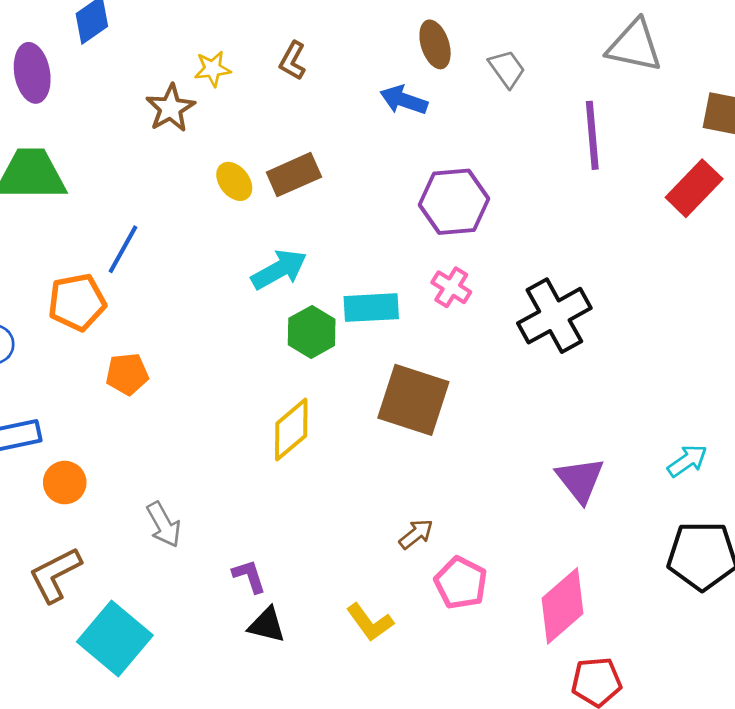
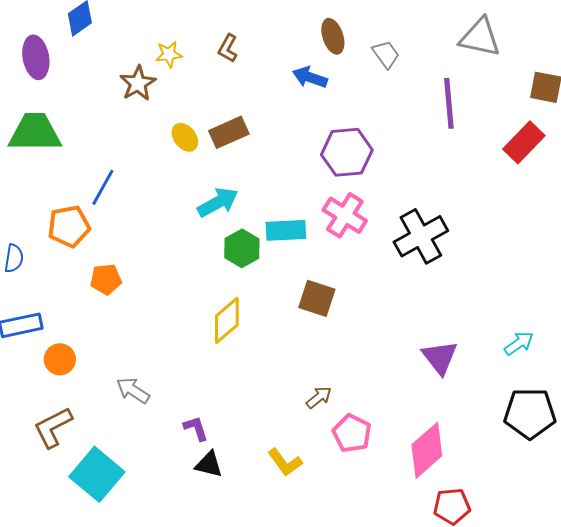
pink cross: (451, 287) -> (345, 215), size x1.5
brown square: (413, 400) -> (317, 298), size x0.7
gray arrow: (164, 525) -> (133, 390), turned 152

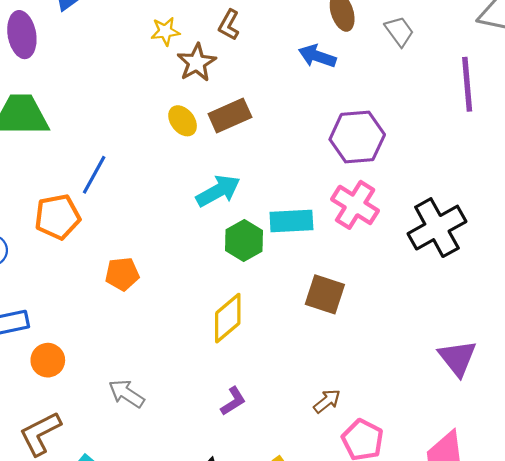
brown star: (138, 83) -> (197, 63), moved
orange pentagon: (106, 279) -> (122, 274), moved
purple L-shape: (196, 428) -> (233, 401), moved, turned 76

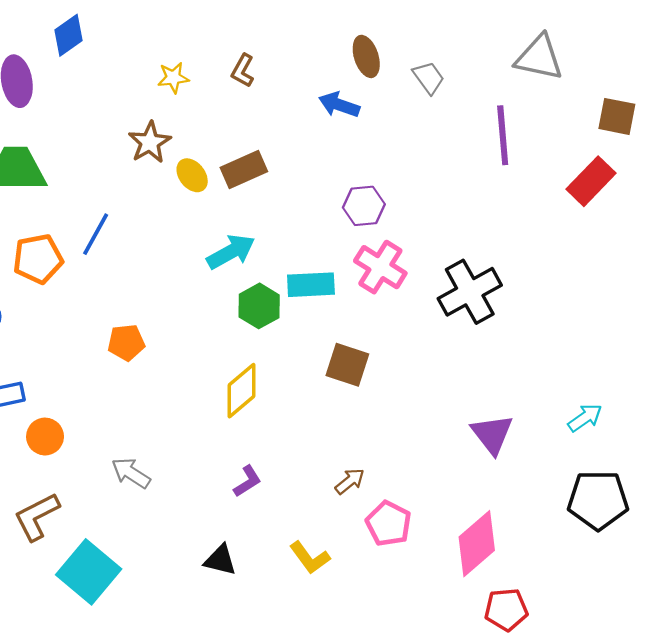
brown star: (197, 63) -> (150, 142), moved
purple hexagon: (357, 137) -> (364, 206), moved, size x0.7
orange pentagon: (57, 217) -> (38, 259), moved

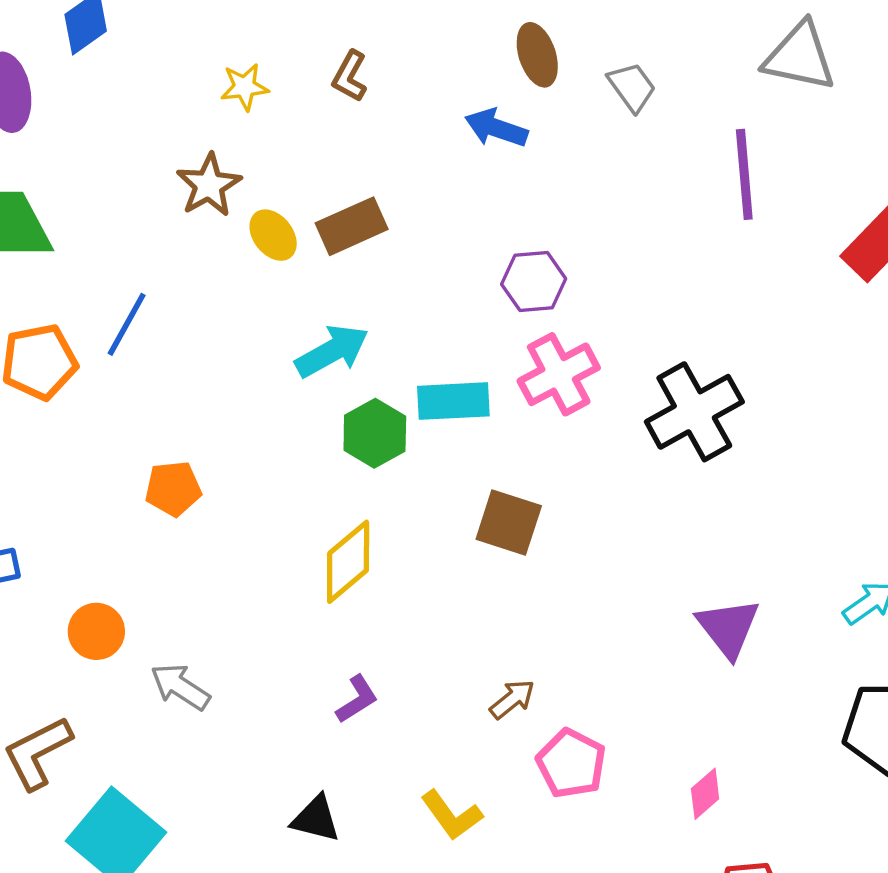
pink cross: (380, 267) -> (559, 374), turned 30
orange circle: (45, 437) -> (96, 631), moved
pink diamond: (477, 544) -> (705, 794), size x0.5

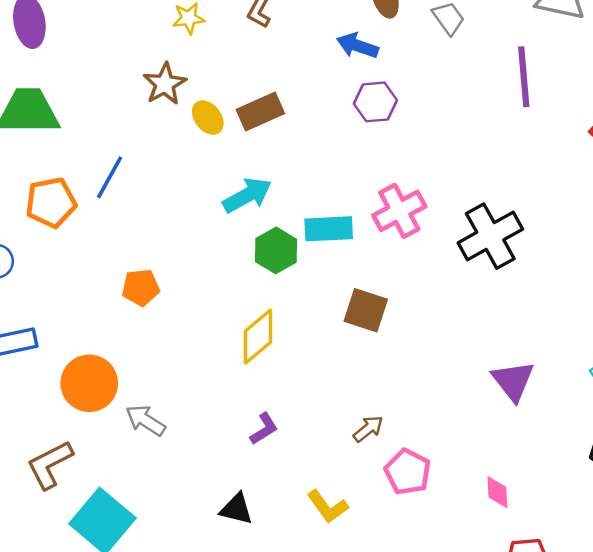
purple hexagon: (534, 282) -> (375, 102), moved
orange circle: (96, 631) -> (89, 383), size x1.5
pink diamond: (705, 794) -> (497, 492), turned -52

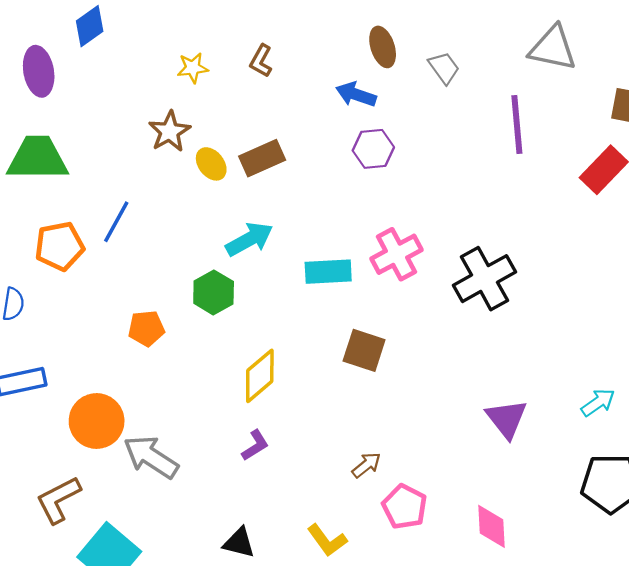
green hexagon: (276, 250) -> (214, 292), moved
gray arrow: (146, 420) -> (151, 457), size x1.4
purple L-shape: (264, 429) -> (255, 445), moved
pink diamond: (497, 492) -> (491, 526), size x1.4

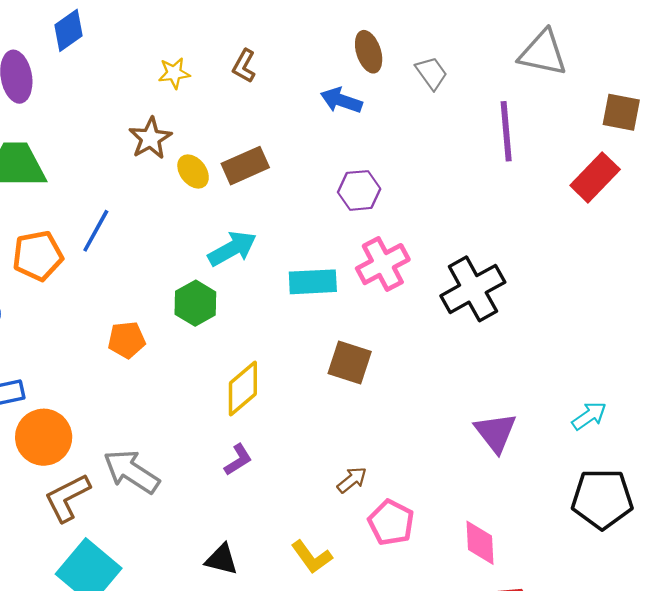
purple hexagon: (373, 149) -> (359, 190), moved
orange circle: (97, 421) -> (44, 437), moved
brown L-shape: (58, 500) -> (67, 498), moved

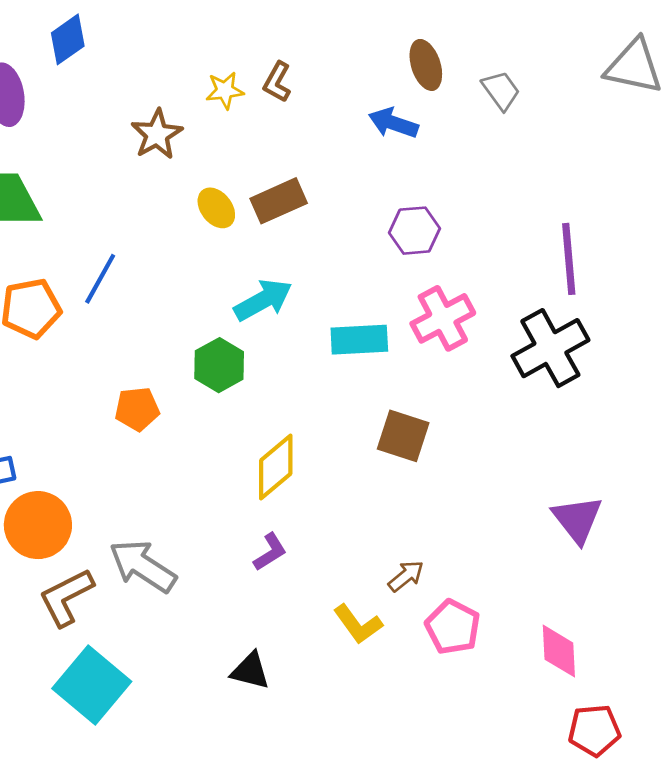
yellow star: (174, 73) -> (225, 90), moved
purple line: (506, 131) -> (569, 259), moved
brown star: (150, 138) -> (157, 134), moved
yellow L-shape: (312, 557) -> (358, 624), moved

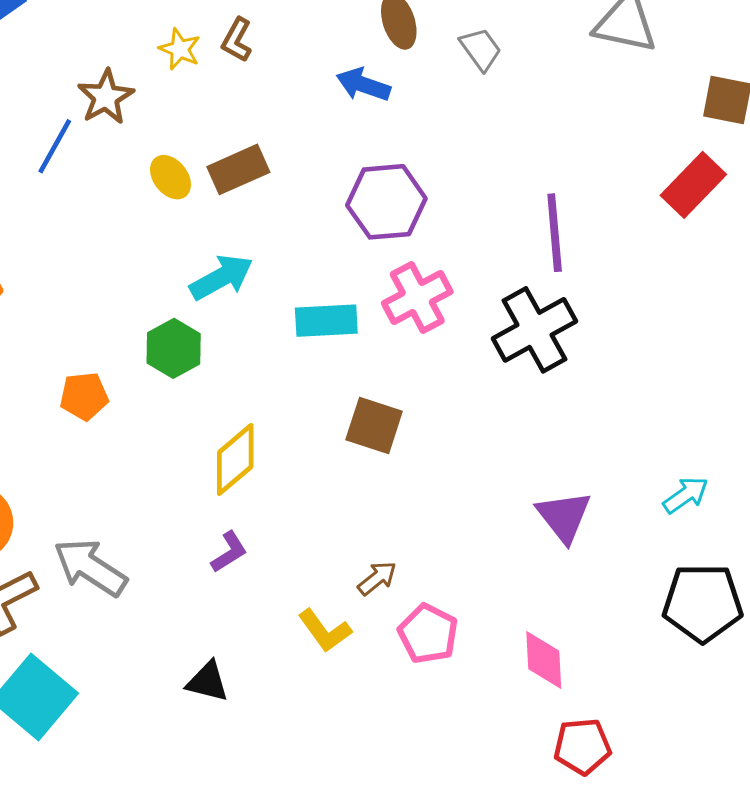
yellow star: (225, 90) -> (180, 49), turned 30
purple hexagon: (414, 231) -> (386, 202), size x1.4
blue line: (100, 279) -> (55, 146), moved

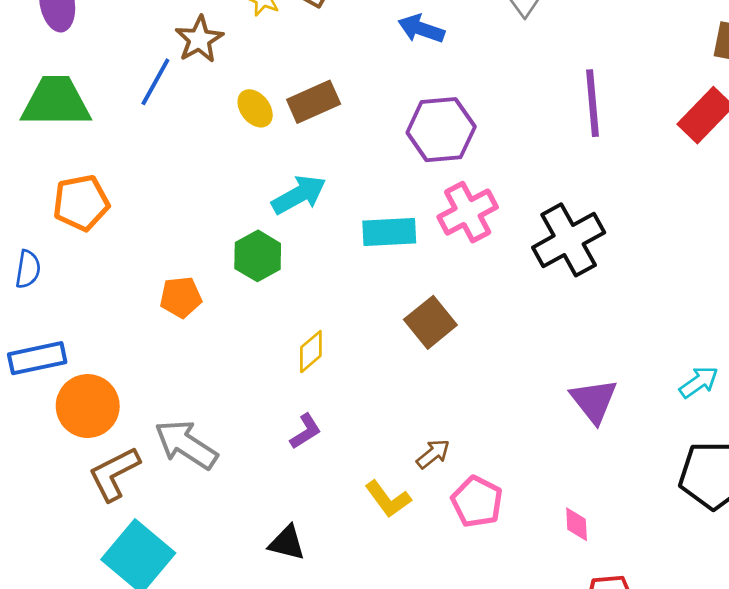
purple line: (555, 233) -> (593, 103), moved
brown square: (374, 426) -> (430, 322), turned 33
yellow diamond: (235, 459) -> (311, 352), size x0.7
pink diamond: (544, 660) -> (577, 524), size x0.7

